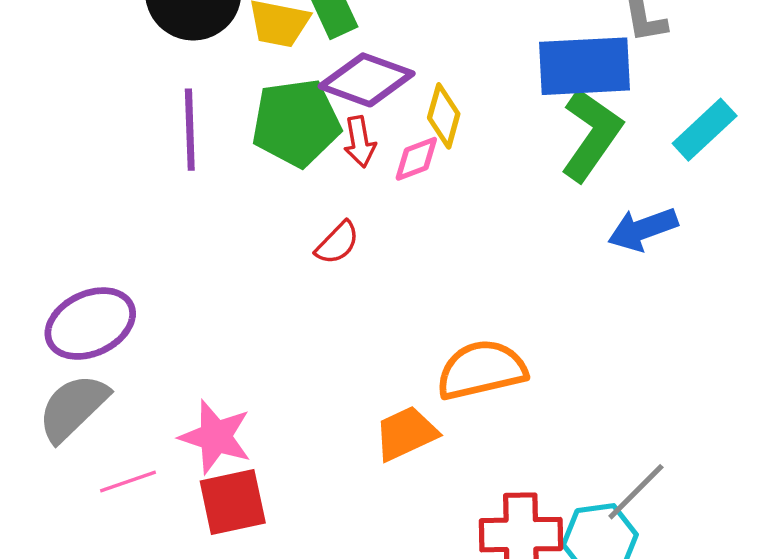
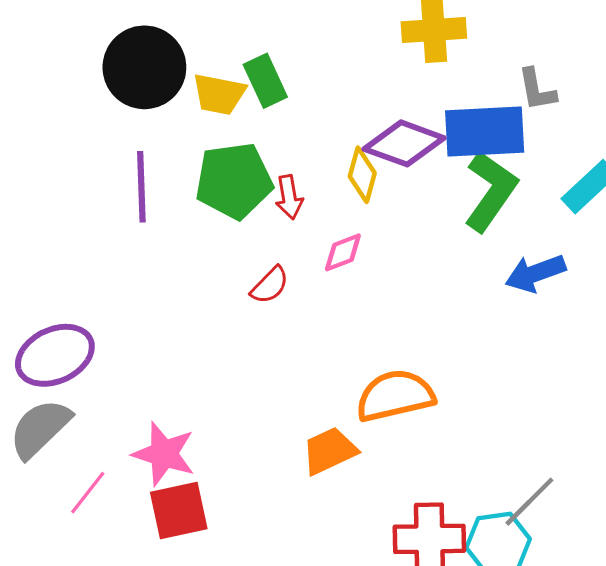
purple diamond: (367, 80) -> (404, 143), moved
pink diamond: (416, 159) -> (343, 252), moved
pink line: (128, 481) -> (88, 493), turned -33

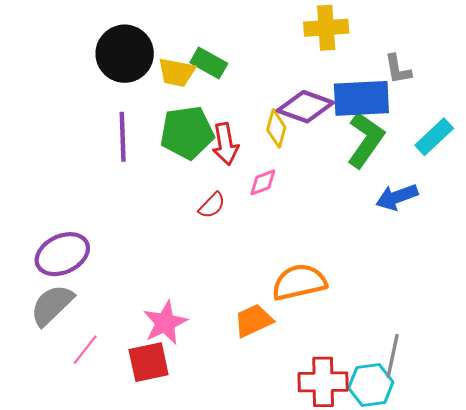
green rectangle: (265, 81) -> (209, 63), turned -36
red arrow: (289, 197) -> (225, 144), size x1.4
pink star: (164, 454) -> (165, 323), moved, turned 30
gray line: (529, 502) -> (393, 356), turned -33

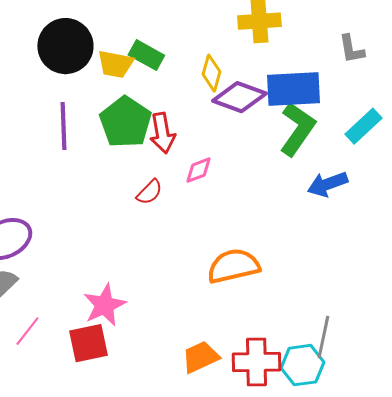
gray L-shape: (398, 69) -> (351, 49), moved
yellow diamond: (276, 128) -> (211, 73), moved
green pentagon: (187, 133) -> (125, 122), turned -30
orange trapezoid: (253, 321) -> (200, 357), moved

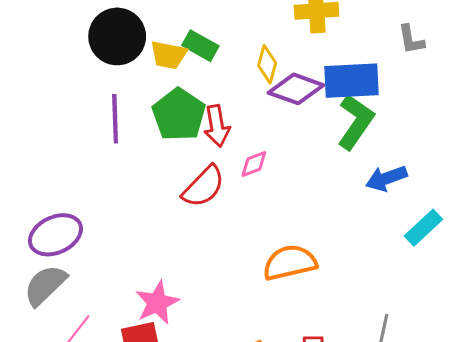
cyan rectangle: (363, 126) -> (423, 228), moved
red semicircle: (149, 192) -> (203, 187), size x1.6

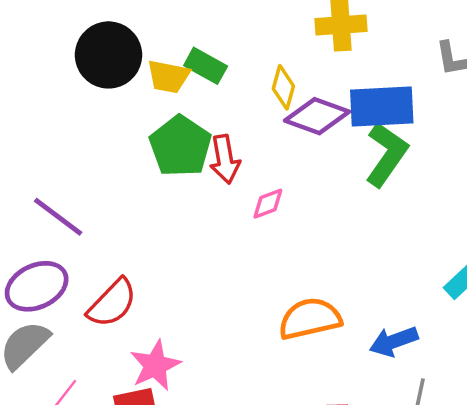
purple line: (115, 119) -> (58, 217), moved, turned -51
blue arrow: (386, 178) -> (394, 341), moved
red semicircle: (203, 187) -> (112, 303), moved

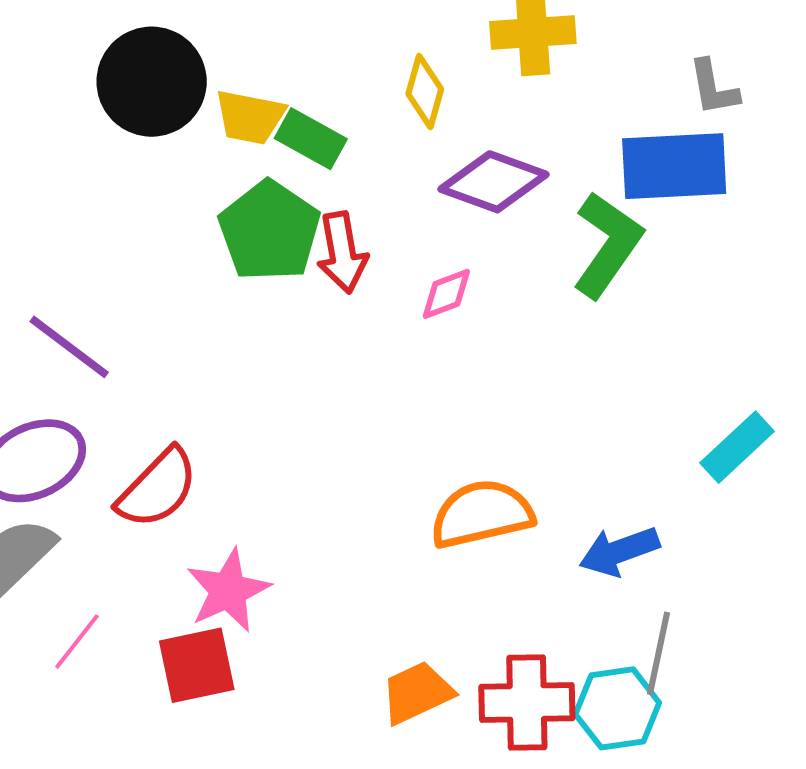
green rectangle: (206, 66) -> (311, 139), moved
yellow diamond: (283, 87) -> (425, 91), moved
blue rectangle: (382, 107) -> (674, 166), moved
pink diamond: (268, 204) -> (446, 294), moved

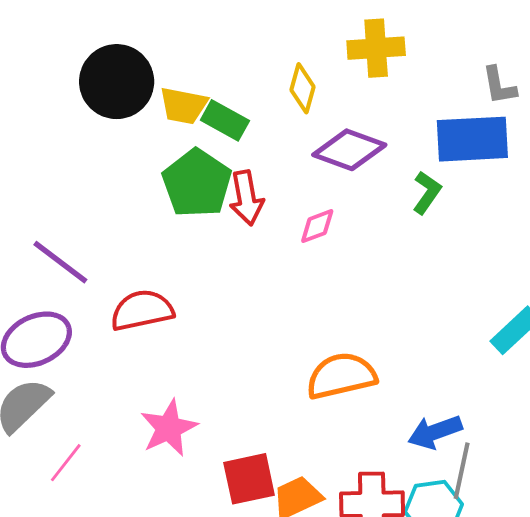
green L-shape: (607, 245) -> (427, 193), size x0.6
red semicircle: (157, 488) -> (142, 310), moved, turned -146
blue arrow: (619, 551) -> (435, 432), moved
red square: (197, 665) -> (249, 479), moved

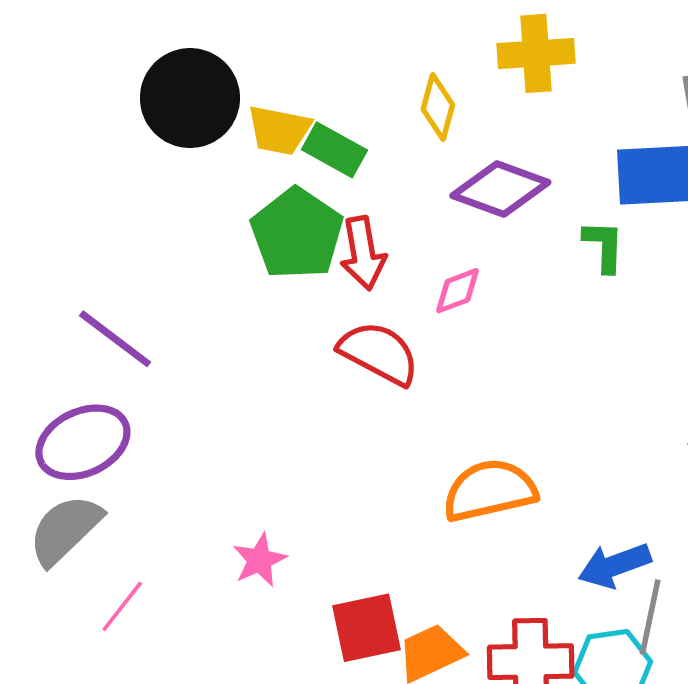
green L-shape: (427, 193) -> (604, 246), turned -33
red semicircle: (142, 310) -> (379, 353), moved, turned 40
pink star: (169, 428) -> (260, 560), size x0.7

